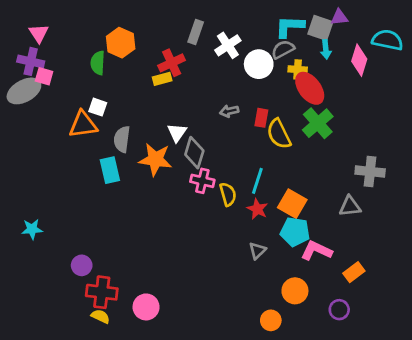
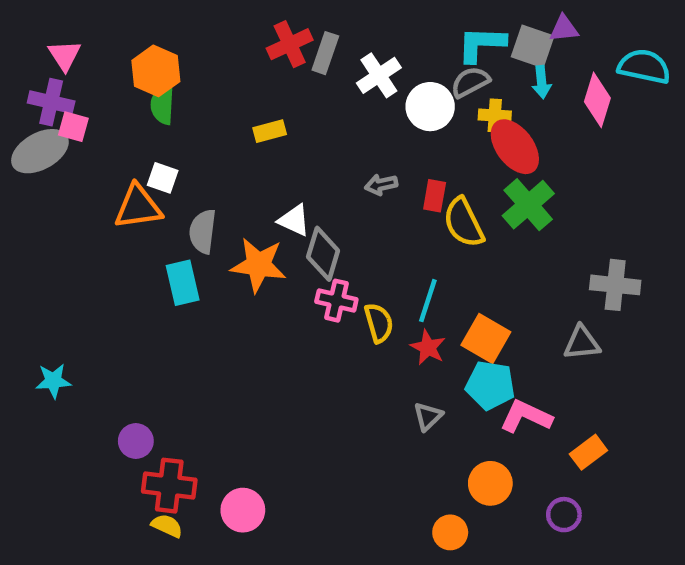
orange hexagon: (121, 43) -> (156, 71), moved
red cross: (172, 63) -> (290, 44), moved
white triangle: (177, 133) -> (294, 220), turned -40

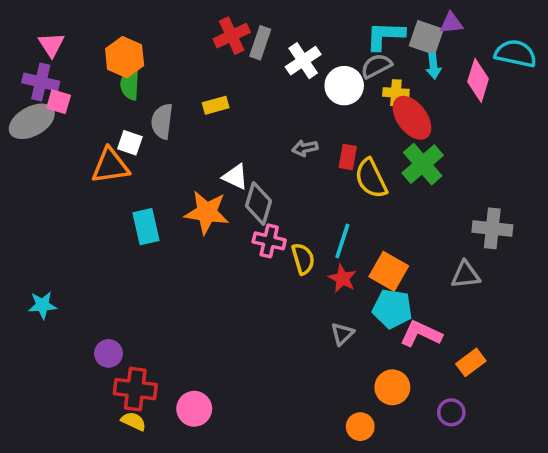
gray semicircle: (203, 231) -> (162, 121), moved

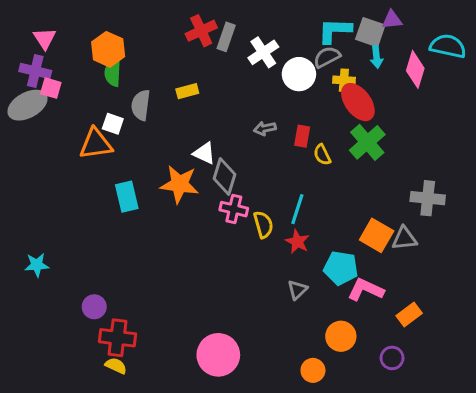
yellow semicircle: (371, 178) -> (322, 155), size x0.6
orange square: (389, 271) -> (377, 235), moved
pink circle: (194, 409) -> (218, 355), moved, size x1.4

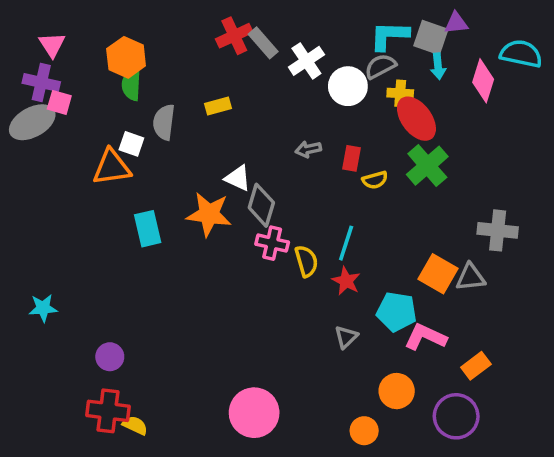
gray rectangle: (226, 37) -> (263, 43), turned -60
yellow semicircle: (322, 155) -> (375, 180), turned -80
red cross: (117, 338) -> (108, 411), moved
purple circle: (392, 358) -> (456, 416), size x1.6

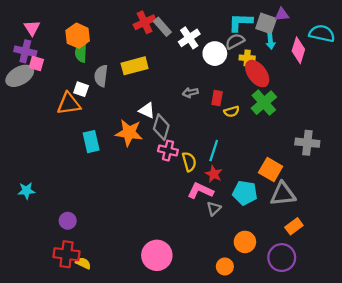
yellow rectangle: (218, 106) -> (135, 66), size x1.6
gray triangle: (471, 277) -> (283, 194), moved, size x1.4
pink L-shape: (425, 337) -> (200, 191), moved

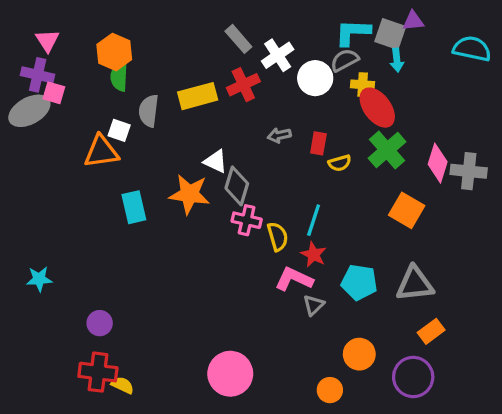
red cross: (145, 22) -> (243, 85), moved
pink diamond: (298, 50) -> (438, 163), moved
gray cross: (307, 143) -> (469, 171), moved
orange square: (271, 169) -> (407, 210), moved

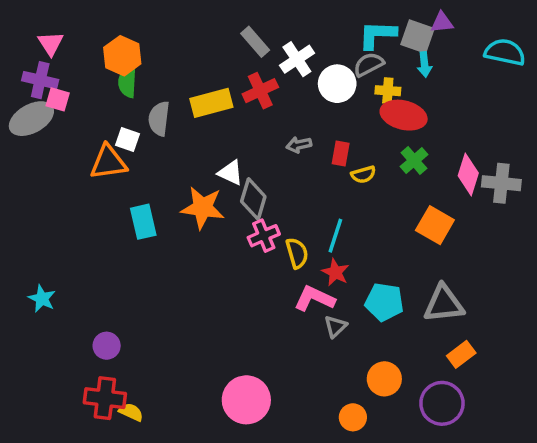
red ellipse: (377, 108) -> (404, 115), turned -39
green cross: (387, 150) -> (414, 161), size x0.7
pink cross: (247, 220) -> (264, 236), turned -36
cyan star: (39, 279) -> (42, 299), turned 30

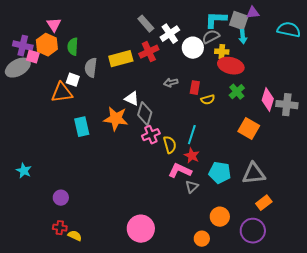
pink triangle: (51, 43) -> (54, 25), moved
orange hexagon: (122, 56) -> (47, 45), moved
red cross: (105, 398) -> (60, 228), size x0.6

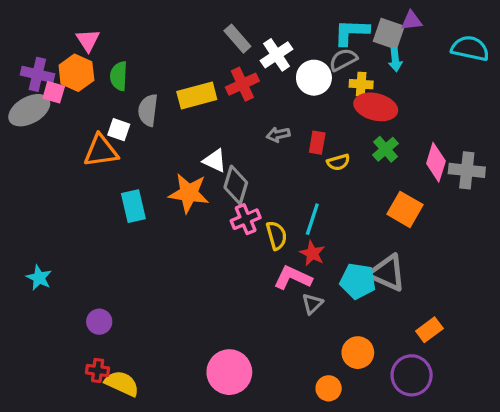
gray triangle: (254, 174) -> (387, 273), moved, turned 30
yellow semicircle: (75, 236) -> (122, 383), size x1.5

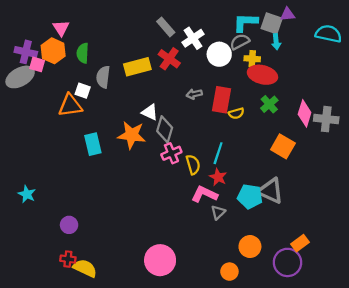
red cross: (242, 84) -> (169, 59), turned -30
red rectangle: (317, 143) -> (221, 100), size x1.6
orange rectangle: (429, 330) -> (300, 243), moved

